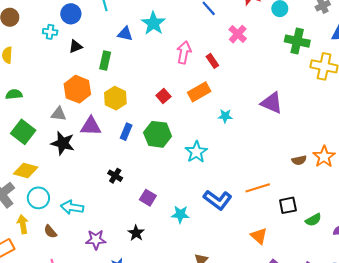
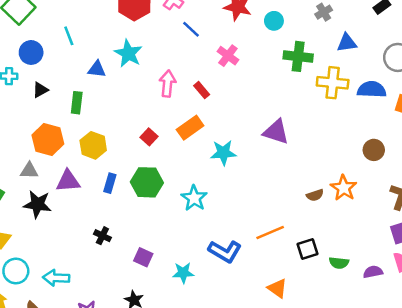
cyan star: (225, 116) -> (223, 153), size x1.5
green semicircle: (313, 220) -> (339, 263), turned 42

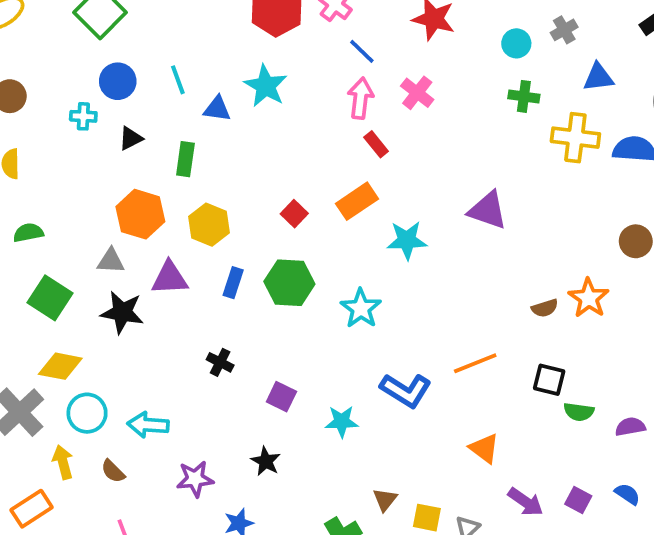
cyan circle: (274, 21) -> (516, 43), moved
cyan line: (69, 36) -> (178, 80), moved
green cross: (298, 56) -> (524, 96), size x0.7
pink arrow: (168, 84) -> (360, 98), moved
black square: (308, 249) -> (549, 380), moved, turned 30

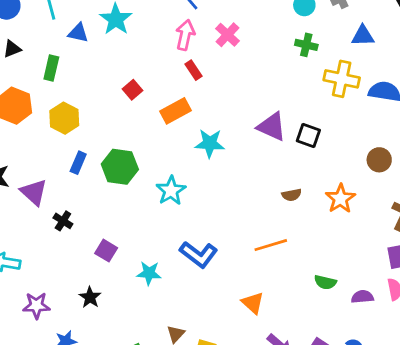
red square: (294, 214) -> (132, 90), moved
purple triangle: (170, 278) -> (34, 192), moved, turned 40
brown semicircle: (545, 308) -> (292, 195), moved
orange line: (475, 363) -> (271, 245), moved
black square: (549, 380) -> (308, 136), moved

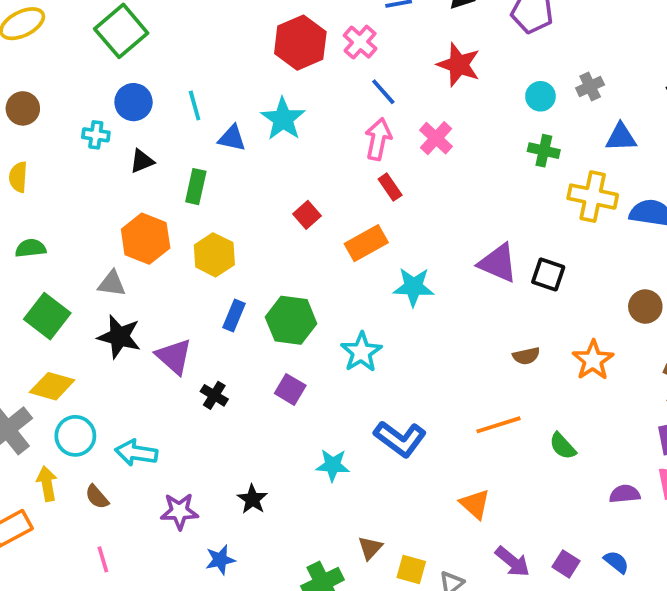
purple square: (106, 251) -> (290, 389), moved
green semicircle: (325, 282) -> (563, 446), moved, turned 35

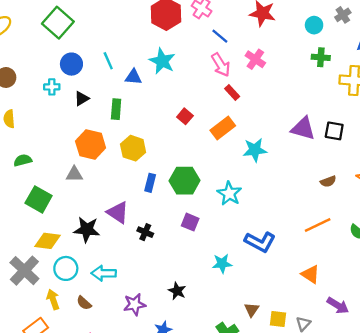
pink arrow: (378, 139) -> (221, 65), turned 145
black star: (119, 337) -> (87, 230), moved

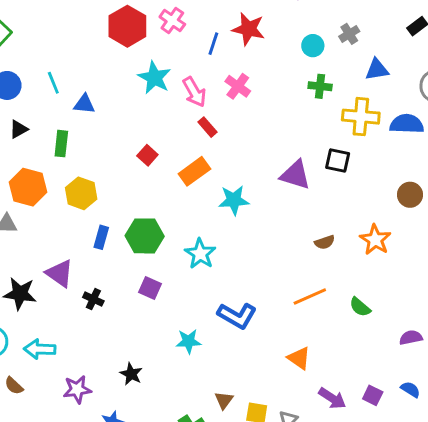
blue line: (220, 36) -> (213, 44), moved, turned 66
cyan star: (162, 61) -> (154, 78), moved
black square: (334, 131) -> (338, 160), moved

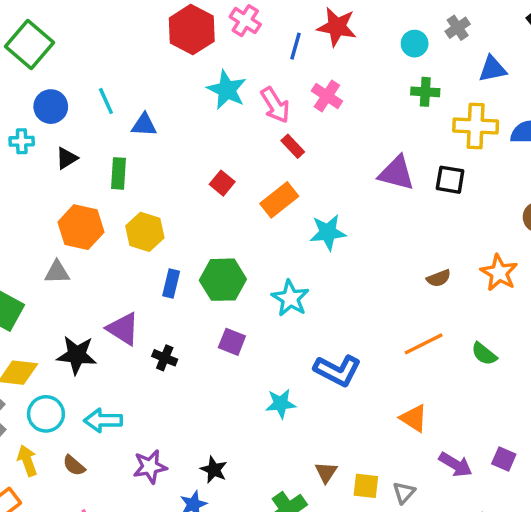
purple triangle: (295, 175) -> (396, 173), moved
black star: (131, 374) -> (214, 470), moved

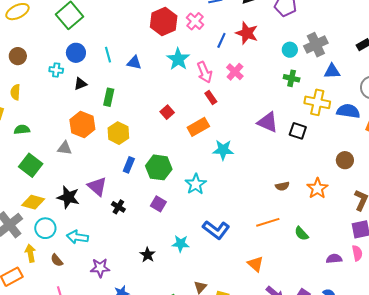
gray cross: (458, 28) -> (316, 45), size x1.6
blue triangle: (144, 125) -> (134, 63), moved
black star: (214, 470) -> (148, 255), moved

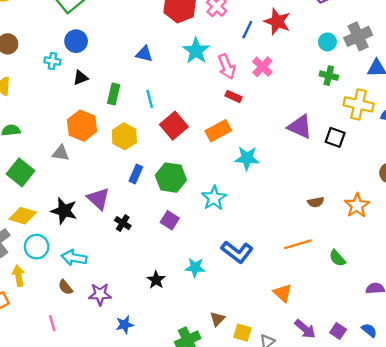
cyan line: (108, 55) -> (150, 99), moved
red rectangle: (211, 97) -> (234, 96), turned -32
red square: (167, 112) -> (174, 126), moved, size x1.6
brown semicircle: (57, 260) -> (65, 287), moved

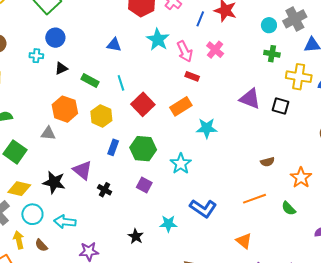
green rectangle: (114, 94) -> (90, 81), turned -72
orange star: (357, 205) -> (301, 178), moved
brown semicircle: (65, 287) -> (41, 245), moved

